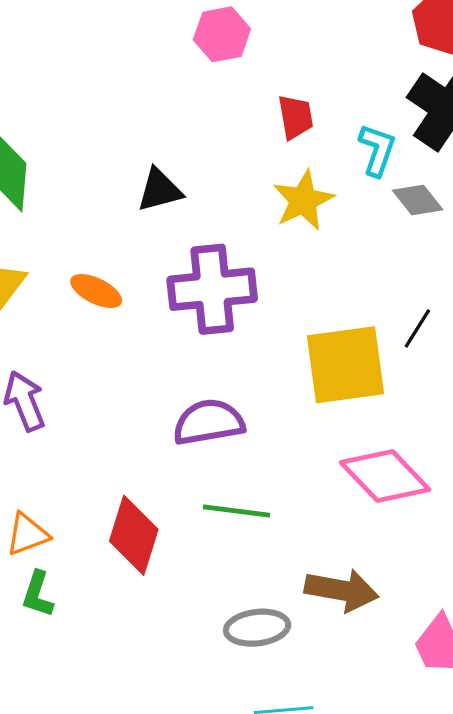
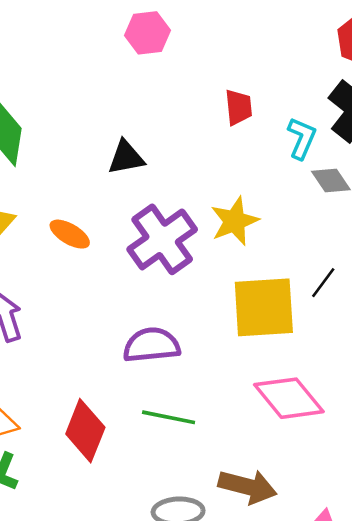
pink hexagon: (222, 34) -> (148, 33), moved
yellow star: (303, 200) -> (235, 221), moved
purple cross: (212, 289) -> (162, 239), turned -34

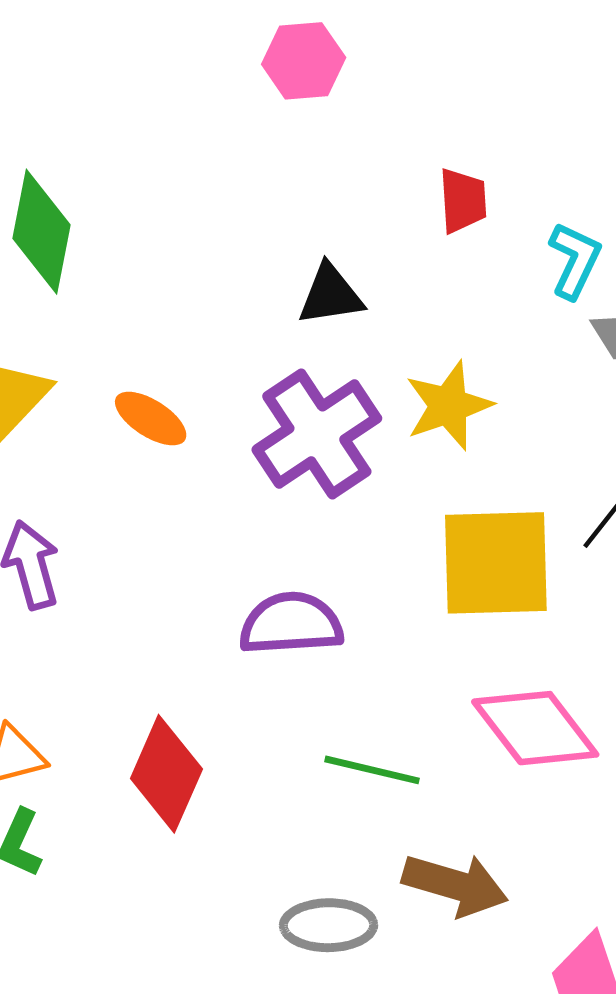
black triangle: (126, 157) -> (331, 295), moved
green line: (169, 417) -> (372, 770), moved

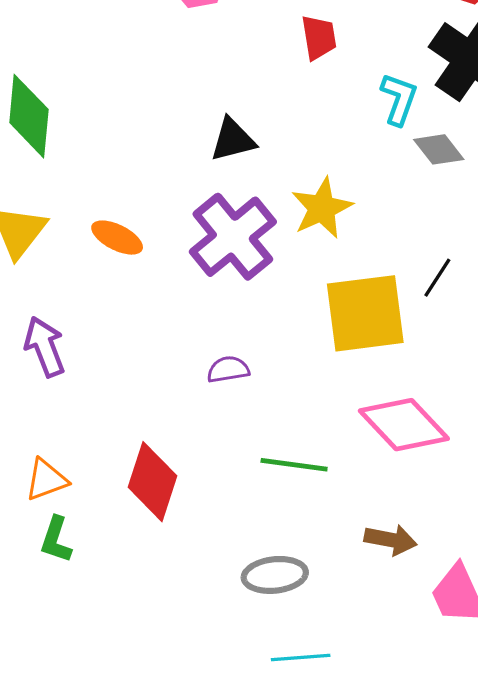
red trapezoid: (463, 201) -> (319, 37), moved
purple semicircle: (291, 624) -> (228, 369), size x0.6
brown arrow: (455, 885) -> (391, 540), moved, size x0.7

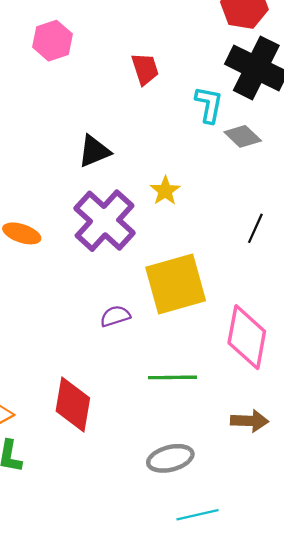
yellow star: (322, 208) -> (165, 191), size x0.7
yellow square: (365, 313) -> (176, 284), moved
pink diamond: (404, 425) -> (247, 337), turned 62

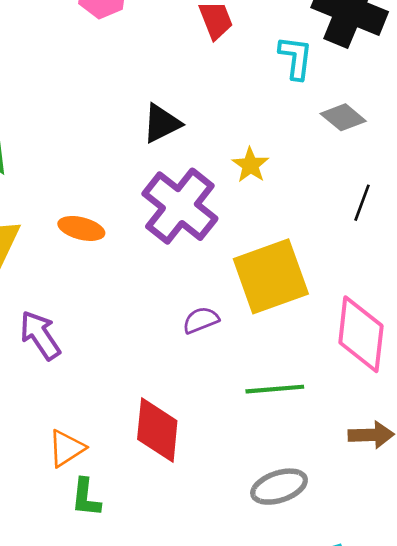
gray diamond: (243, 136) -> (343, 117), moved

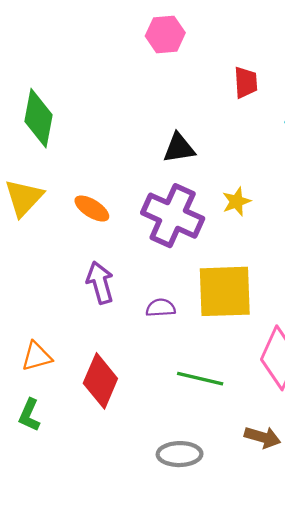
purple cross: (180, 206) -> (173, 216), turned -32
purple arrow: (40, 335) -> (100, 283), moved
orange triangle: (66, 448) -> (37, 356), moved

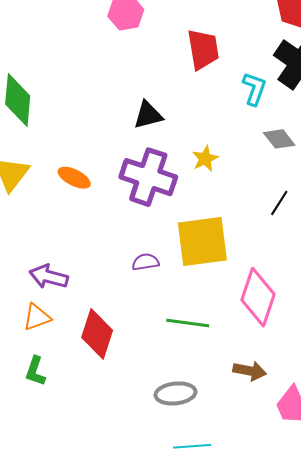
red trapezoid: (246, 82) -> (203, 49), size x1.4
purple arrow: (100, 283) -> (49, 277), moved, turned -54

